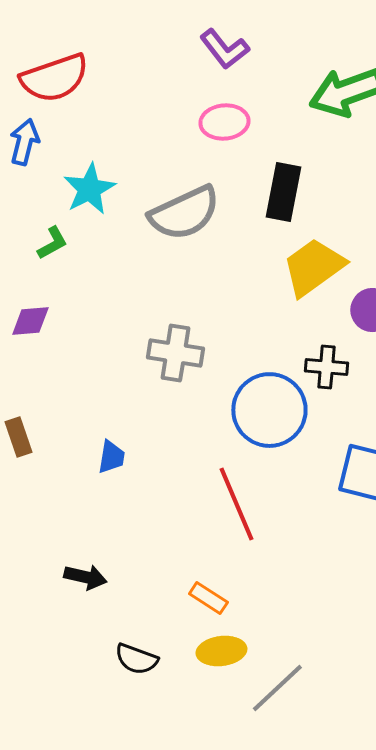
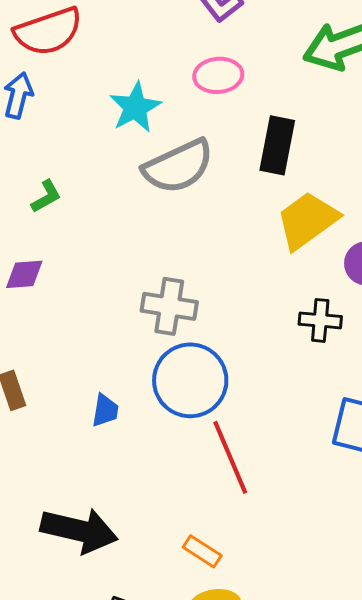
cyan star: (89, 189) -> (135, 107), moved
blue circle: (269, 410) -> (190, 380), moved
black arrow: (85, 577) -> (79, 530), size x1.8

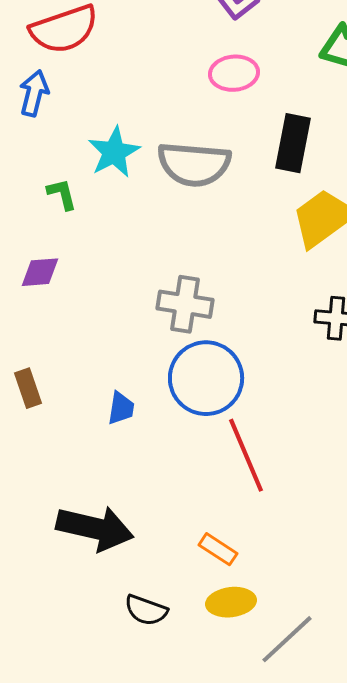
cyan star: (135, 107) -> (114, 152), moved
gray semicircle: (178, 166) -> (194, 164), turned 30
green L-shape: (46, 196) -> (62, 194), turned -75

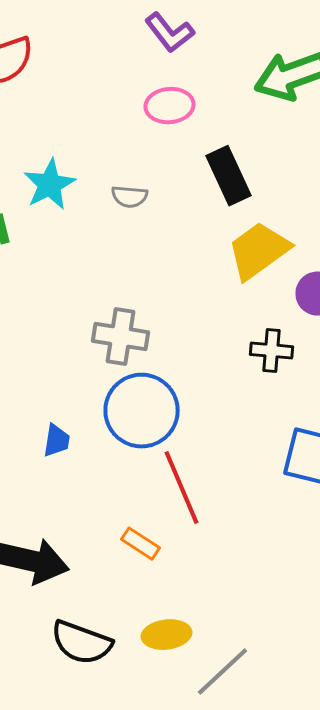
black rectangle: (293, 143) -> (228, 176), turned -36
gray semicircle: (194, 164) -> (130, 197), size x0.5
orange rectangle: (218, 549) -> (140, 544), moved
black semicircle: (146, 610) -> (82, 643), size x1.4

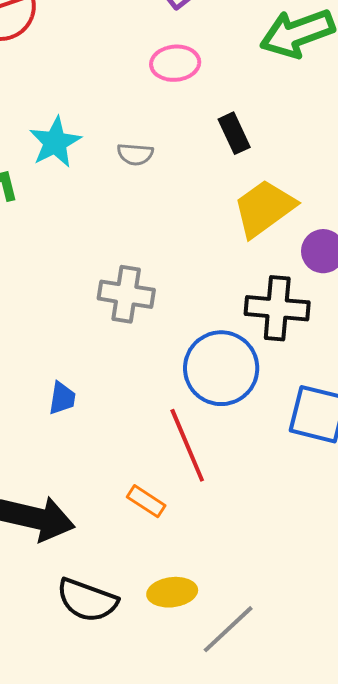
black rectangle: (228, 176) -> (234, 133), size x0.7
black cross: (272, 351) -> (277, 308), size x1.5
blue circle: (142, 411) -> (221, 368), moved

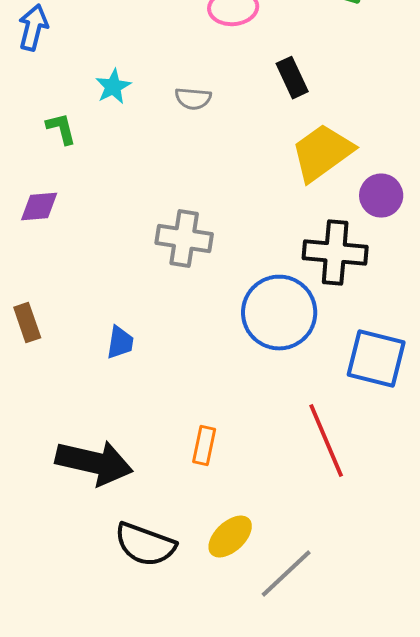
cyan star: (55, 142) -> (113, 87), size x0.7
red line: (187, 445) -> (326, 441), moved
orange rectangle: (146, 501) -> (204, 446), turned 69
yellow ellipse: (172, 592) -> (230, 537), turned -36

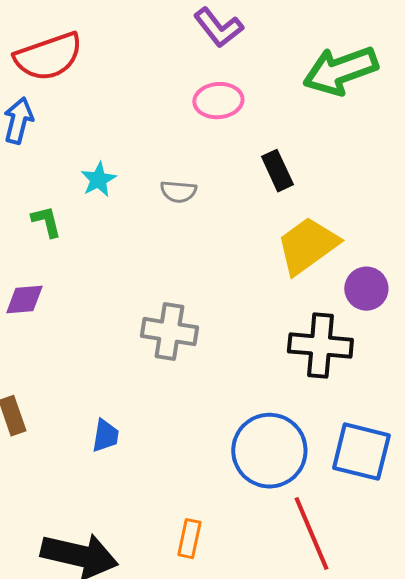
blue circle: (279, 313) -> (269, 451), moved

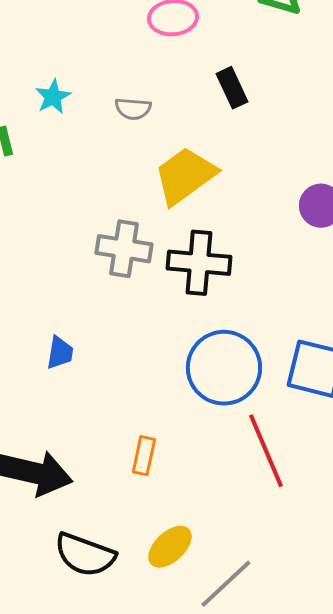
yellow trapezoid: (307, 246) -> (185, 176), moved
black cross: (320, 346) -> (199, 263), moved

